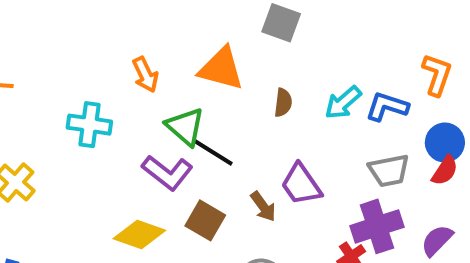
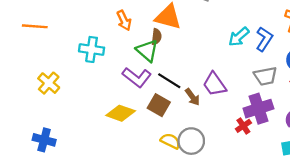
brown semicircle: (283, 103) -> (156, 37), moved
blue L-shape: (387, 107) -> (264, 39), turned 105
black line: (213, 153) -> (169, 81), moved

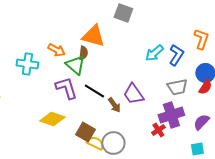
orange arrow: (124, 20) -> (56, 50), moved, turned -36
purple L-shape: (137, 77) -> (66, 88), turned -145
brown square: (159, 105) -> (85, 132), moved

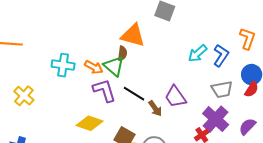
orange arrow: (56, 50) -> (94, 67), moved
purple cross: (171, 115) -> (216, 119), turned -30

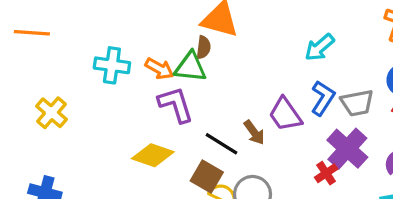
blue L-shape: (221, 55) -> (323, 98), moved
green triangle: (114, 66) -> (190, 67), turned -35
black line: (134, 94) -> (221, 144), moved

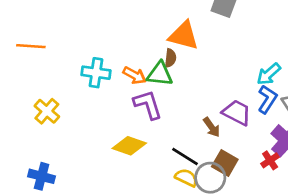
cyan arrow: (320, 47) -> (269, 74), moved
purple trapezoid: (285, 114) -> (237, 113), turned 152
black line: (221, 144) -> (185, 156), moved
brown square: (207, 176) -> (225, 163), moved

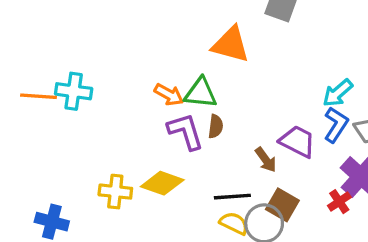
orange line: (31, 46) -> (38, 96), moved
brown semicircle: (170, 58) -> (216, 126), moved
cyan cross: (96, 73) -> (74, 91), moved
yellow cross: (47, 111) -> (115, 192), moved, turned -35
black line: (185, 156) -> (232, 197), turned -36

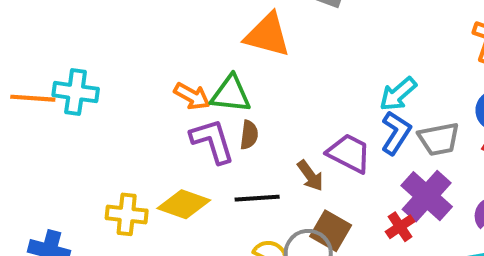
black line: (232, 197) -> (257, 198), moved

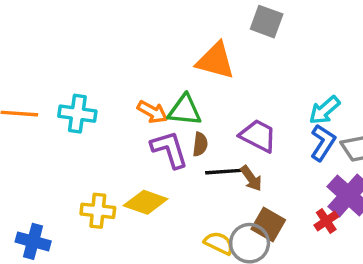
cyan cross: (76, 92) -> (77, 114), moved
purple trapezoid: (349, 153) -> (258, 136), moved
black line: (257, 198) -> (224, 172), moved

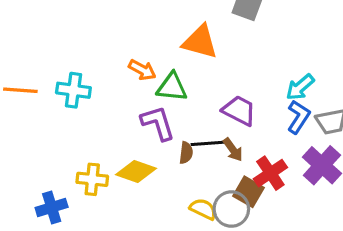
orange arrow: (152, 112) -> (142, 70), moved
brown semicircle: (200, 144) -> (186, 153), moved
red cross: (326, 221) -> (270, 173), moved, size x1.5
blue cross: (33, 241) -> (52, 207), moved, turned -32

